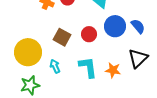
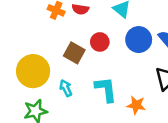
red circle: (89, 34) -> (100, 42), moved
orange star: (113, 70) -> (136, 105), moved

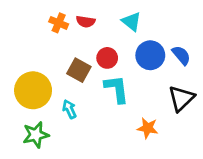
cyan L-shape: (106, 89) -> (117, 89), moved

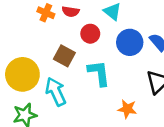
red circle: (107, 58) -> (90, 34), moved
cyan arrow: (69, 109) -> (56, 92), size x1.6

